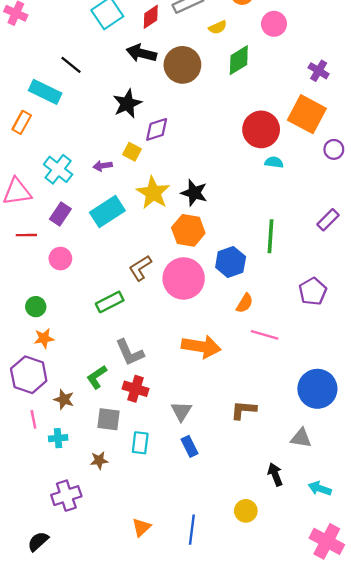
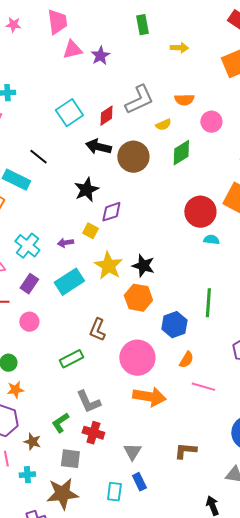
brown L-shape: (140, 268) -> (97, 330), turned -35
pink circle: (184, 278) -> (137, 358), moved
cyan rectangle: (140, 443) -> (114, 492), moved
brown star: (99, 460) -> (62, 494), size x2.0

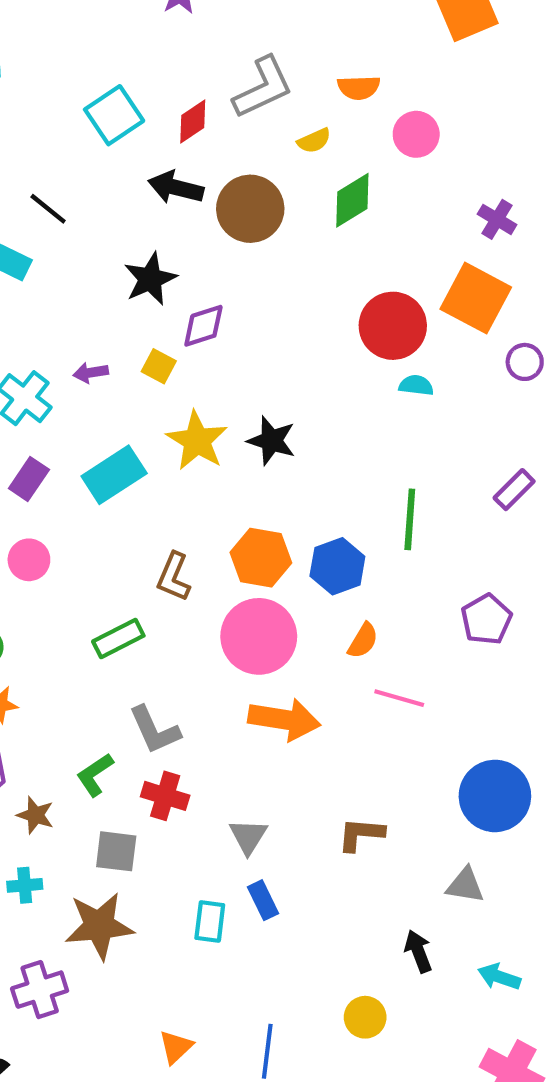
purple arrow: (65, 243) -> (91, 373), moved
orange hexagon: (138, 298) -> (261, 558), moved

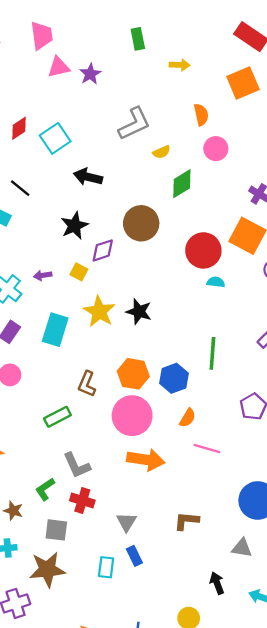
orange semicircle: (359, 87) -> (201, 115), moved, turned -100
red diamond: (193, 122) -> (19, 128), moved
brown circle: (250, 209) -> (141, 223), moved
cyan rectangle: (114, 475) -> (55, 330), turned -40

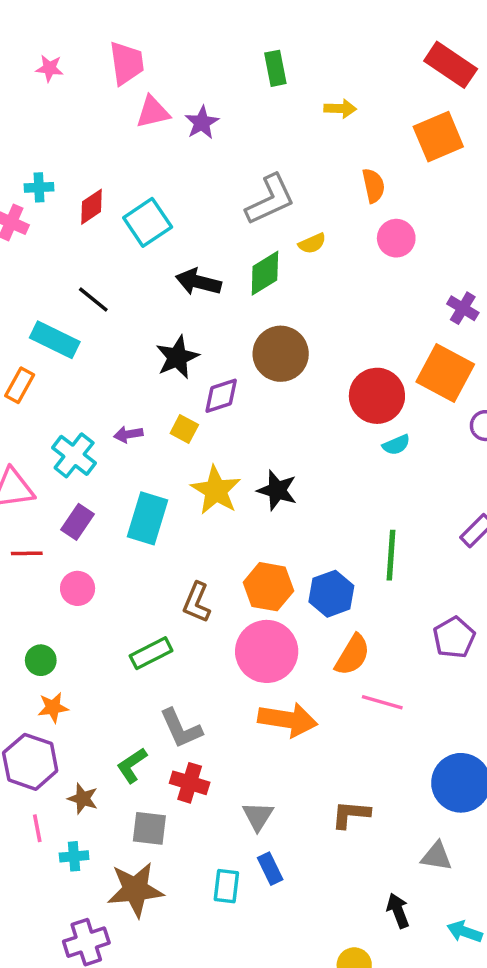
green diamond: (182, 184) -> (265, 273), moved
cyan semicircle: (216, 282) -> (396, 445), turned 150
orange semicircle: (188, 418) -> (352, 655), size x1.4

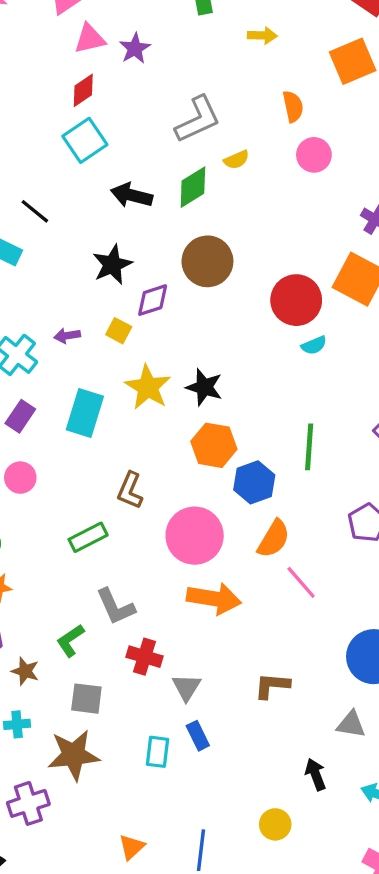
red diamond: (92, 207) -> (83, 90), moved
orange hexagon: (268, 587) -> (214, 445), moved
pink line: (382, 702) -> (301, 582), turned 33
red cross: (190, 783) -> (145, 657), moved

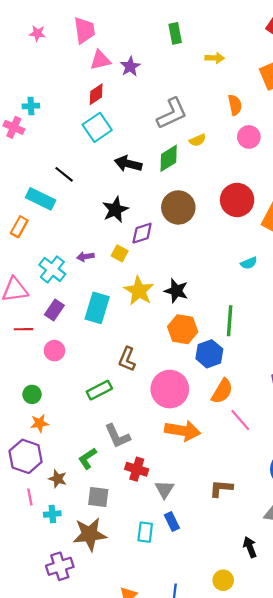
red circle: (296, 300) -> (237, 200), moved
green line: (309, 447) -> (230, 321), moved

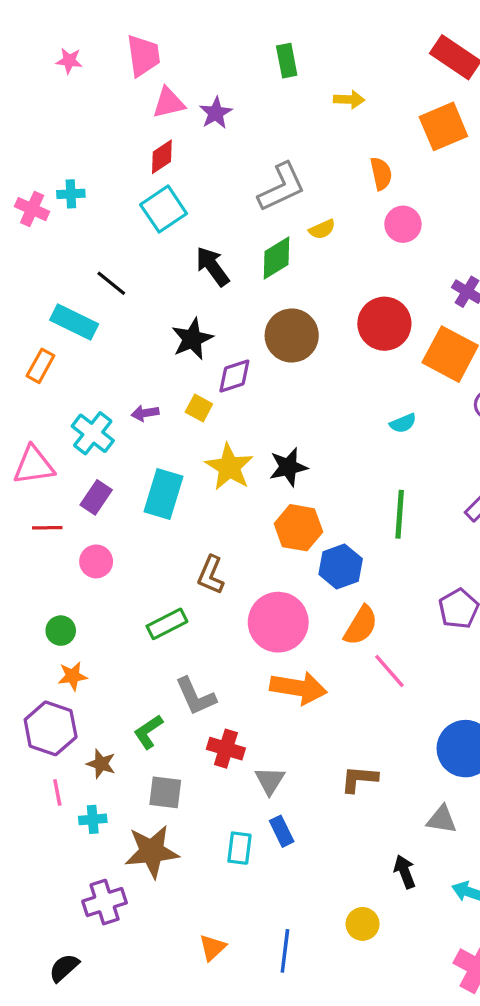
cyan cross: (31, 106) -> (71, 194), moved
black arrow: (128, 164) -> (212, 266), turned 40
black star: (176, 291) -> (288, 467), turned -30
green line: (230, 321) -> (400, 514), moved

